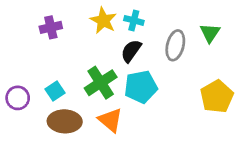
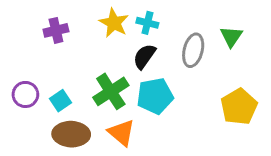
purple circle: (18, 98) -> (25, 94), moved

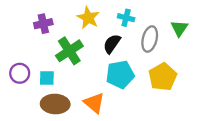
cyan cross: (147, 23) -> (126, 18), moved
green cross: (111, 91) -> (69, 51), moved
cyan square: (61, 101) -> (47, 78), turned 35
yellow pentagon: (239, 107) -> (163, 77), moved

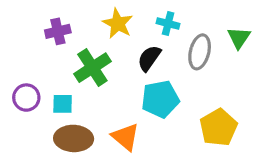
yellow pentagon: (163, 77) -> (218, 127), moved

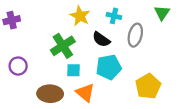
purple cross: (58, 31) -> (12, 20), moved
green triangle: (239, 38) -> (162, 13), moved
black semicircle: (149, 58) -> (101, 39), turned -90
cyan square: (63, 104) -> (74, 70), moved

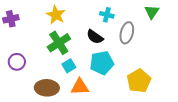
yellow star: (80, 16) -> (56, 15), moved
cyan square: (74, 70) -> (69, 66), turned -32
orange triangle: (85, 93) -> (80, 87), turned -42

